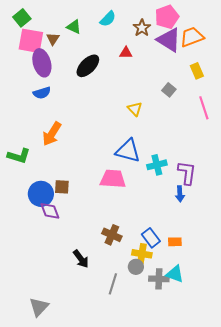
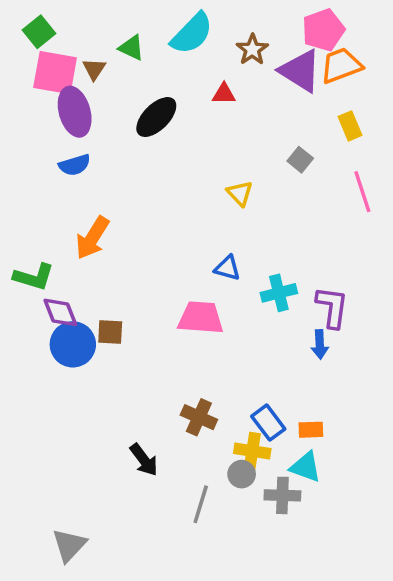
pink pentagon: (167, 17) -> (323, 30), moved
cyan semicircle: (108, 19) -> (192, 34), size x1.5
blue triangle: (128, 151) -> (227, 268), size x0.6
purple diamond: (50, 211) -> (60, 312), moved
cyan triangle: (175, 274) -> (306, 467), moved

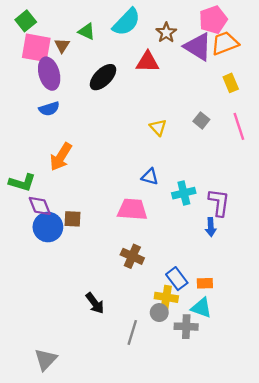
red triangle: (224, 94) -> (148, 62), size x1.5
gray square: (300, 160) -> (201, 120), moved
brown cross: (199, 417) -> (132, 256), moved

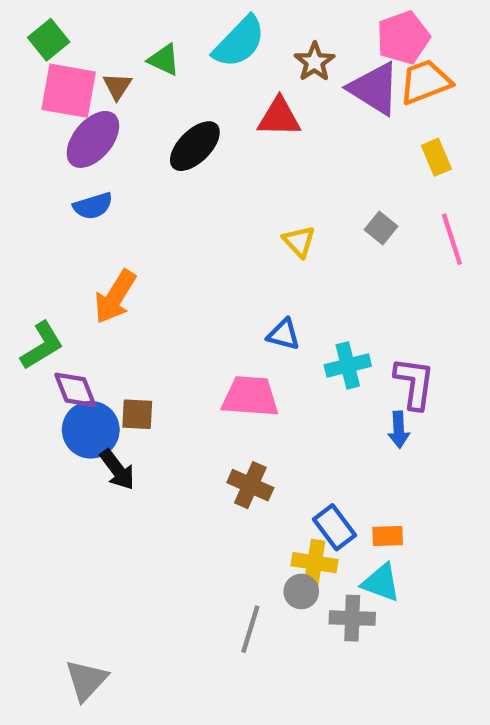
purple ellipse: (49, 74) -> (93, 139), turned 56
green L-shape: (22, 183) -> (42, 346), turned -48
black arrow: (95, 303) -> (117, 470), moved

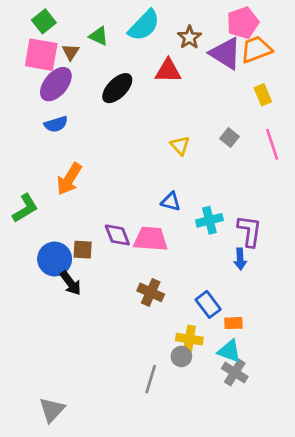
green square: (49, 40) -> (44, 21), moved
purple diamond: (75, 390) -> (117, 235), moved
blue rectangle: (334, 527) -> (208, 304), moved
gray cross: (352, 618) -> (235, 372), moved, turned 30

